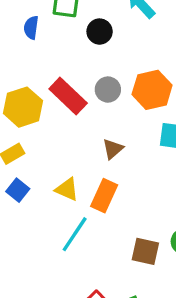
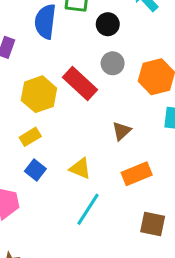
blue semicircle: (31, 28) -> (45, 22), size x1.6
gray circle: (108, 90) -> (113, 63), moved
orange rectangle: (104, 196) -> (137, 174), moved, turned 44

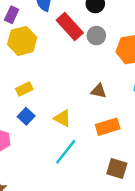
red rectangle: (80, 84) -> (70, 26), moved
yellow hexagon: (39, 94) -> (22, 41), moved
brown triangle: (122, 131) -> (99, 91), turned 49

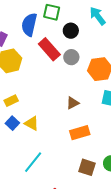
brown triangle: (99, 91) -> (73, 103), turned -40
yellow triangle: (62, 118) -> (32, 123), moved
cyan line: (66, 152) -> (33, 162), moved

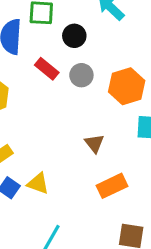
red rectangle: (49, 49) -> (47, 69), size x0.7
brown triangle: (73, 103) -> (94, 143), turned -32

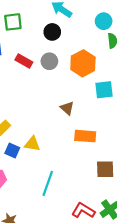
black circle: (74, 36) -> (52, 32), moved
orange rectangle: (112, 186) -> (85, 136), turned 40

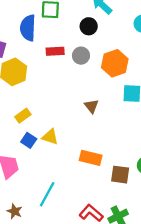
red rectangle: (24, 61) -> (55, 51), turned -42
orange rectangle: (85, 136) -> (91, 158), moved
cyan line: (48, 183) -> (47, 194), moved

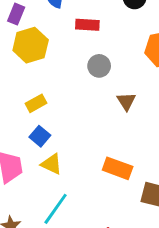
gray circle: (81, 56) -> (99, 66), moved
yellow triangle: (50, 137) -> (52, 164), moved

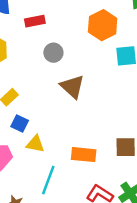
brown triangle: (126, 101) -> (72, 87), moved, size x1.5
orange rectangle: (118, 168) -> (84, 155), moved

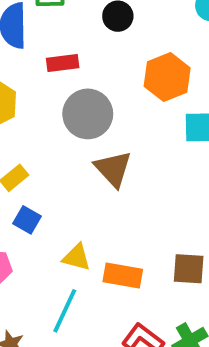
gray circle: (53, 53) -> (88, 114), size x1.6
yellow triangle: (35, 144) -> (77, 257), moved

